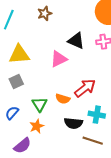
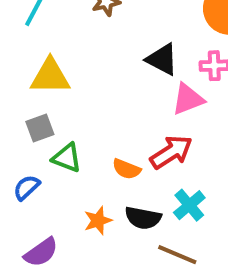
pink triangle: (59, 59) -> (188, 99), moved
green triangle: (40, 104) -> (67, 158), moved, turned -42
cyan cross: (97, 115) -> (189, 205), turned 35
orange star: (37, 126) -> (98, 221), moved

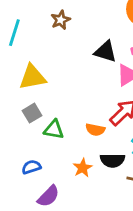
blue semicircle: (27, 187) -> (31, 167), moved, turned 36

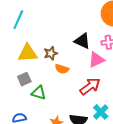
brown star: (61, 20) -> (51, 53), moved
orange semicircle: (95, 130) -> (62, 69), moved

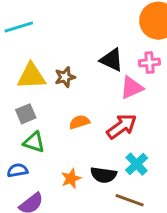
cyan line: (18, 20) -> (19, 27), turned 48
orange semicircle: (62, 69) -> (79, 122), moved, turned 144
green triangle: (39, 93) -> (34, 142), moved

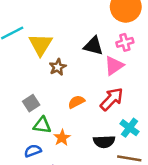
yellow triangle: (31, 76) -> (40, 45), moved, turned -45
orange star: (71, 179) -> (62, 138), moved

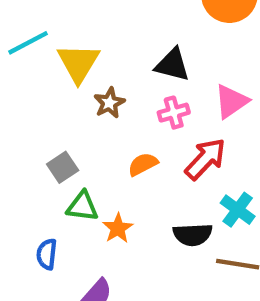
pink cross: (125, 42) -> (174, 113), moved
pink triangle: (114, 66) -> (231, 101), moved
blue semicircle: (33, 151) -> (47, 254), moved, turned -63

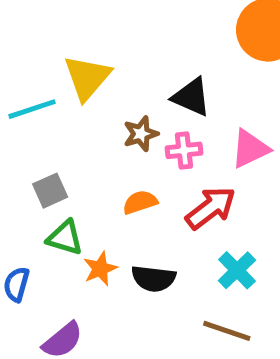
cyan line: (28, 43) -> (32, 109), moved
brown star: (109, 103) -> (141, 134), moved
black semicircle: (193, 235) -> (153, 279), moved

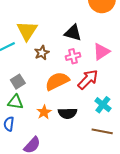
brown star: (141, 134) -> (42, 53), moved
orange semicircle: (140, 202) -> (57, 81), size x1.6
green triangle: (65, 238) -> (15, 102), moved

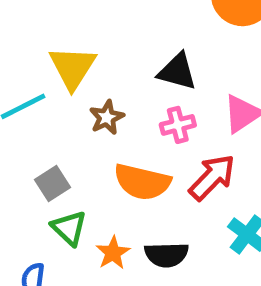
orange semicircle: (57, 81) -> (142, 182), turned -140
green triangle: (15, 102) -> (69, 228), moved, turned 35

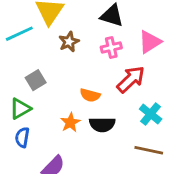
orange semicircle: (142, 182) -> (90, 95), moved, size x0.6
green triangle: (69, 228) -> (20, 109), moved, turned 45

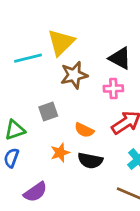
brown star: (69, 42) -> (74, 75), size x1.4
gray square: (36, 80) -> (48, 111), moved

